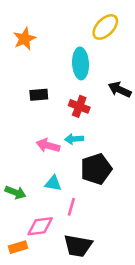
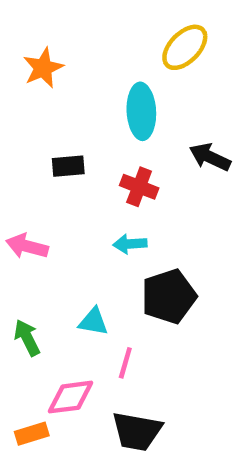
pink arrow: (48, 146) -> (27, 246), moved
green arrow: (15, 192) -> (27, 338), turned -138

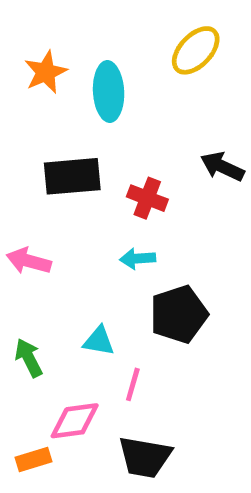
cyan ellipse: (141, 111) -> (109, 92), moved
black rectangle: (68, 166) -> (72, 176), size x1.6

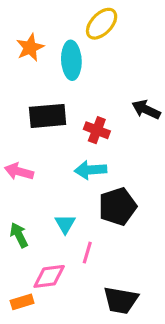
yellow ellipse: (196, 50) -> (102, 24), moved
cyan arrow: (138, 259) -> (90, 170), size x1.4
cyan triangle: (99, 341) -> (65, 224), turned 50
black trapezoid: (145, 457) -> (121, 300), moved

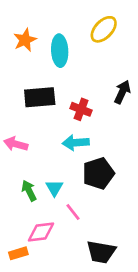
yellow ellipse: (102, 24) -> (104, 29), moved
black arrow: (146, 110) -> (122, 92), turned 90
green arrow: (19, 235) -> (29, 191), moved
pink line: (87, 253) -> (73, 212), turned -54

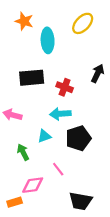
orange star: (25, 40) -> (24, 21), moved, turned -30
cyan triangle: (54, 188) -> (44, 136), moved, turned 40

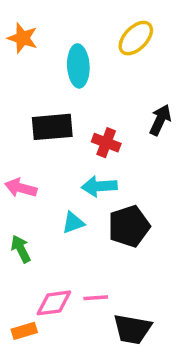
orange star: (24, 21) -> (23, 38), moved
green arrow: (23, 152) -> (21, 249), moved
pink line: (58, 169) -> (96, 298), moved, turned -56

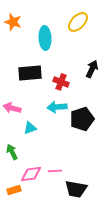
cyan triangle: (73, 223) -> (30, 128), moved
black pentagon: (129, 226) -> (82, 119), moved
green arrow: (21, 249) -> (12, 152), moved

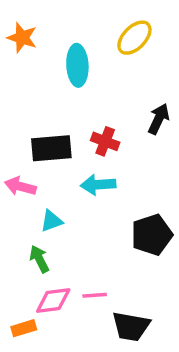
black rectangle: (30, 73) -> (51, 148), moved
black pentagon: (82, 119) -> (152, 235), moved
green arrow: (12, 152) -> (39, 259), moved

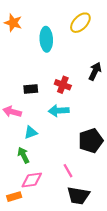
black rectangle: (51, 148) -> (31, 89), size x0.6
pink line: (95, 295) -> (68, 171), moved, turned 64

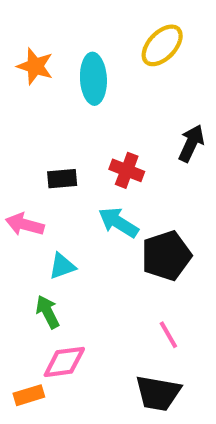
orange star: (13, 23) -> (35, 66), moved
cyan arrow: (59, 111) -> (118, 222), turned 36
black pentagon: (91, 141) -> (166, 256), moved
pink line: (68, 171) -> (168, 335), moved

